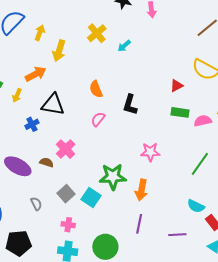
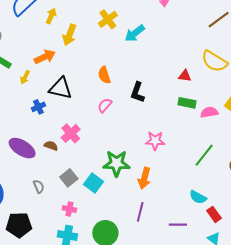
cyan arrow: (124, 46) -> (135, 33), size x1.5
red triangle: (177, 86) -> (185, 76), turned 32

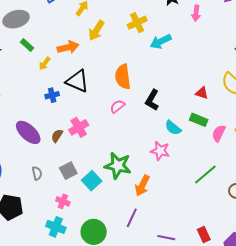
orange semicircle: (104, 75) -> (123, 77), size x1.4
pink semicircle: (209, 112) -> (219, 133), turned -66
brown semicircle: (51, 146) -> (57, 136), turned -88
cyan semicircle: (198, 197) -> (173, 128), moved

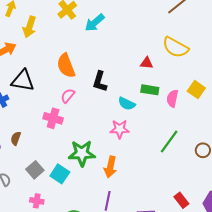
pink cross: (79, 127) -> (53, 118), moved, turned -30

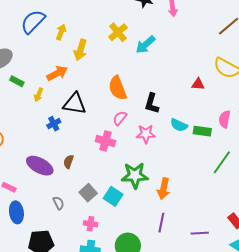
green rectangle: (150, 90) -> (202, 131), moved
pink star: (120, 129) -> (146, 134), moved

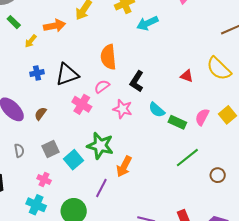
black triangle: (75, 104) -> (67, 74), moved, turned -45
purple line: (161, 223) -> (101, 188), moved

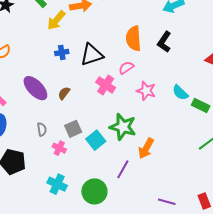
yellow arrow: (31, 41) -> (56, 20), size x1.5
black L-shape: (137, 81) -> (164, 42), moved
pink cross: (44, 180) -> (59, 148), moved

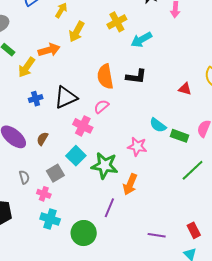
black L-shape: (164, 42) -> (136, 76), turned -110
pink star: (146, 91) -> (137, 147), moved
cyan square: (96, 140) -> (76, 156), moved
cyan cross: (57, 184) -> (50, 219), moved

